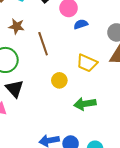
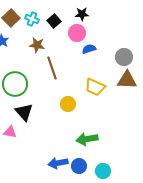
brown star: (17, 26) -> (37, 45), moved
green arrow: (85, 104) -> (87, 139), moved

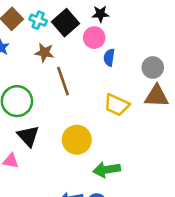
black square: (54, 21) -> (66, 23), size x1.5
blue semicircle: (89, 49) -> (109, 58), turned -64
yellow circle: (68, 104) -> (77, 140), moved, size x1.5

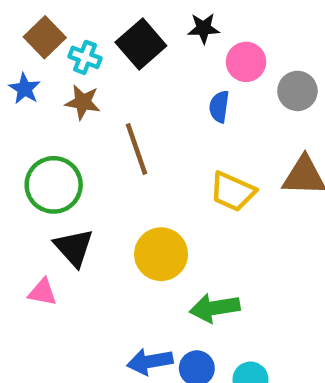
cyan cross: (38, 20) -> (85, 57), moved
pink circle: (94, 38) -> (246, 62), moved
brown star: (44, 53) -> (83, 102), moved
gray circle: (153, 67) -> (297, 91), moved

